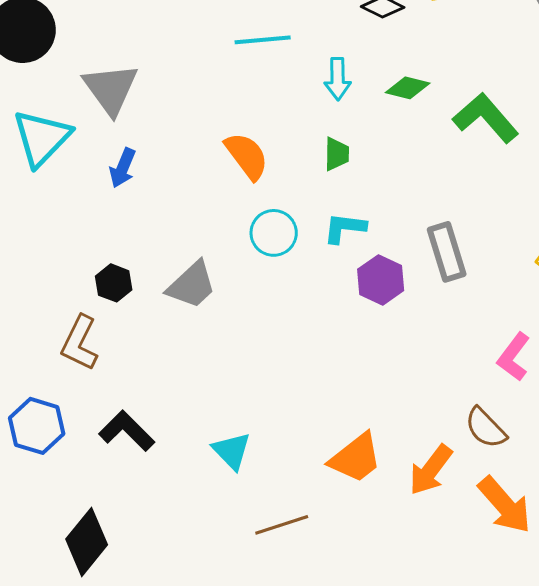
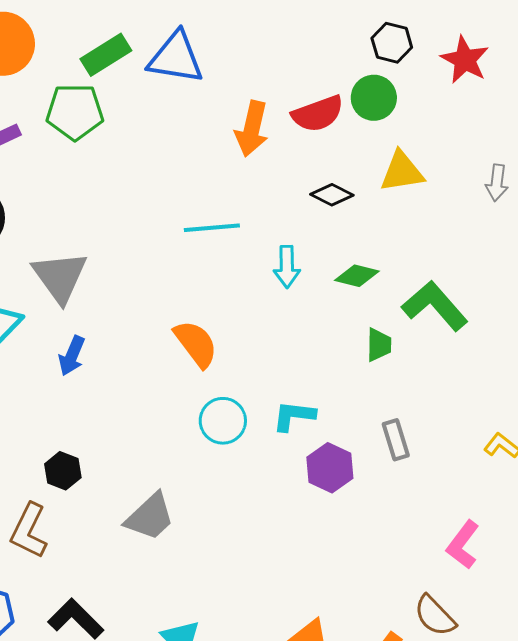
green trapezoid: (337, 154) -> (379, 345), moved
gray rectangle: (447, 252) -> (396, 440), size x0.7
gray trapezoid: (192, 285) -> (150, 517), moved

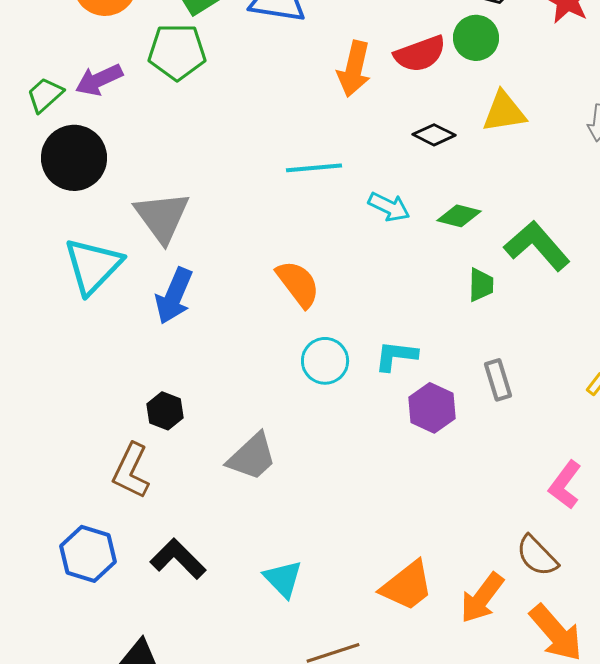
cyan arrow: (287, 267) -> (389, 207), turned -63
blue arrow: (72, 356) -> (174, 296), size x1.4

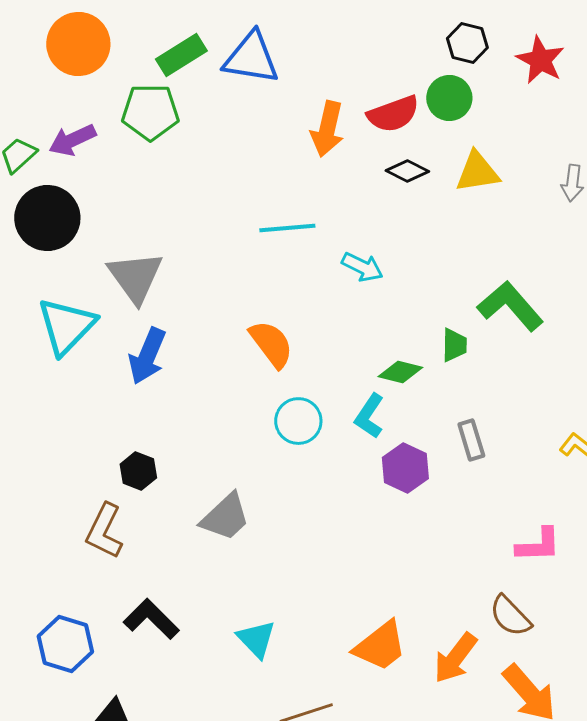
black diamond: (434, 135) -> (407, 171), moved
green diamond: (459, 216) -> (400, 372), moved
cyan L-shape: (396, 356) -> (369, 416), turned -63
pink L-shape: (565, 485) -> (538, 545), turned -129
blue hexagon: (88, 554) -> (65, 644), moved

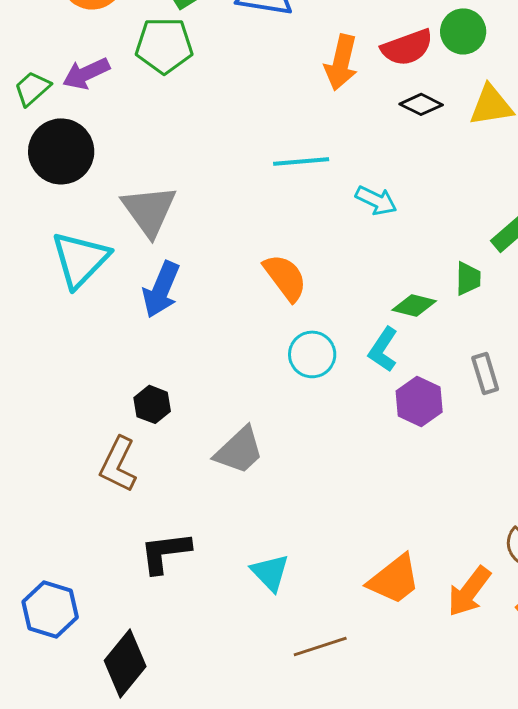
black L-shape: (151, 619) -> (165, 552), turned -52
blue hexagon: (65, 644) -> (50, 609), moved

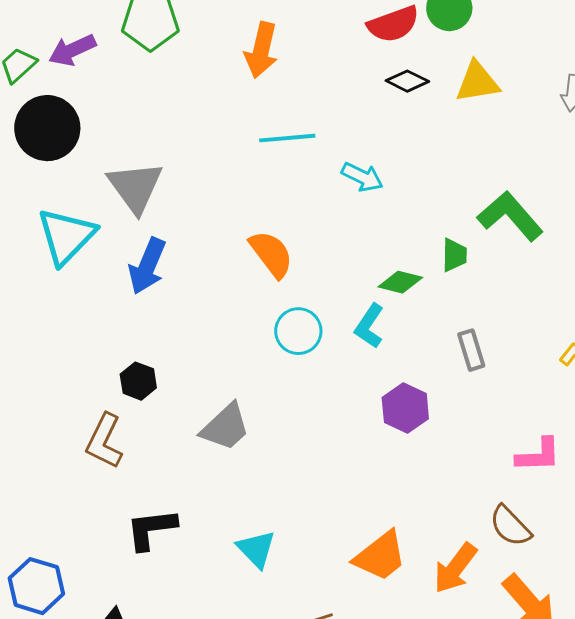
orange arrow: (341, 62) -> (261, 50), moved
purple hexagon: (419, 401) -> (405, 408), moved

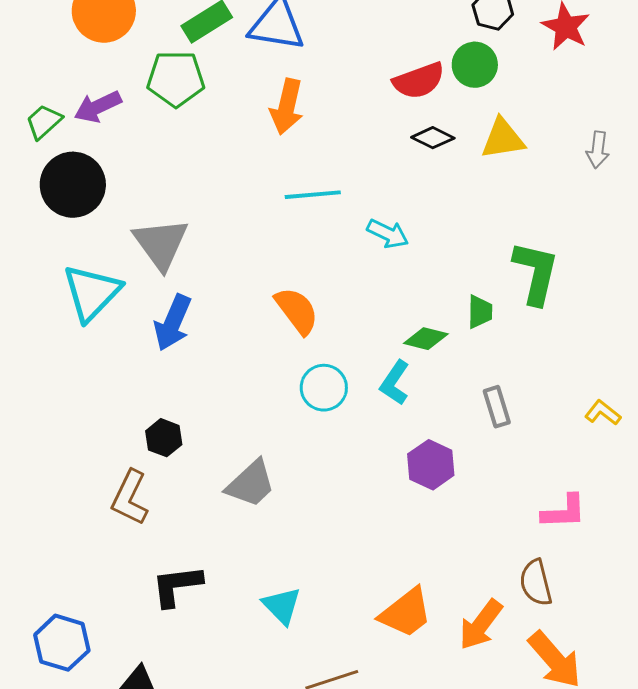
green L-shape: (510, 216) -> (536, 273), turned 54
brown semicircle: (510, 526) -> (536, 583), turned 30

